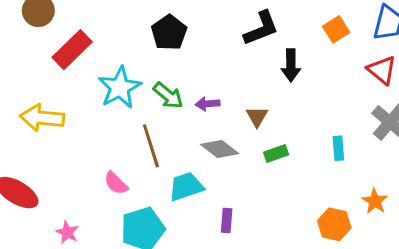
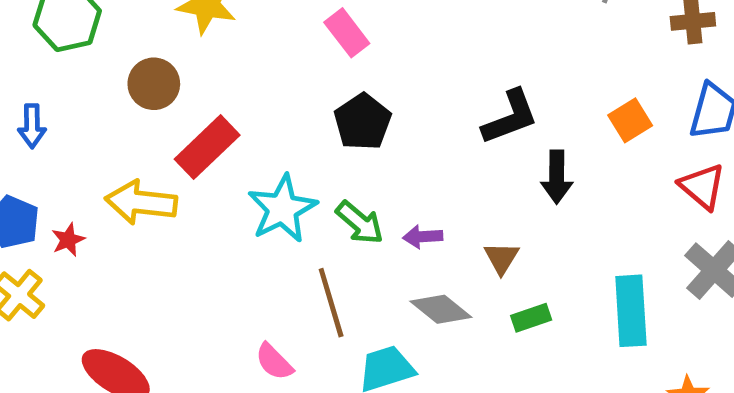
yellow arrow: (42, 118) -> (141, 202), moved
cyan rectangle: (338, 148) -> (631, 311), size x1.8

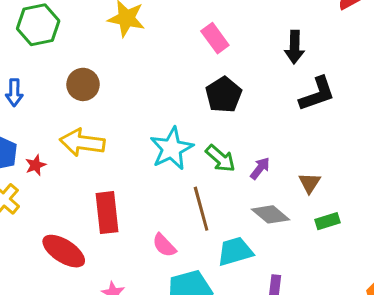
brown circle: (154, 84) -> (83, 84), moved
red rectangle: (207, 147) -> (107, 213), moved, turned -54
black arrow: (557, 177) -> (294, 47), moved
purple arrow: (423, 237) -> (260, 168), turned 130

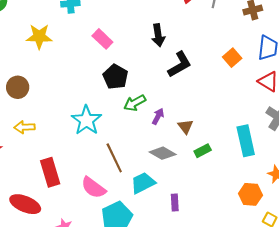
yellow arrow: (82, 143) -> (24, 127), size x0.7
green arrow: (220, 158) -> (135, 103), moved, turned 120
purple arrow: (260, 168) -> (158, 116), moved
pink semicircle: (164, 245) -> (93, 188), size x1.4

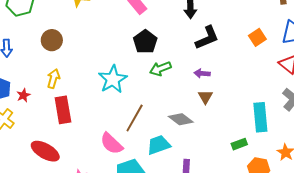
purple arrow: (158, 116) -> (202, 73), moved, turned -119
yellow arrow: (24, 127) -> (53, 79), turned 102
green rectangle: (203, 151) -> (239, 144), moved
brown line: (114, 158) -> (135, 118), turned 48
red rectangle: (50, 172) -> (63, 110), moved

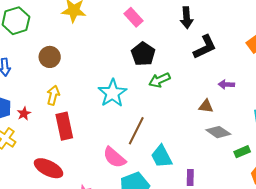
purple arrow: (202, 73) -> (226, 84), moved
brown triangle: (205, 97) -> (206, 106), turned -49
gray diamond: (181, 119) -> (218, 132), moved
cyan trapezoid: (159, 145) -> (162, 156), turned -95

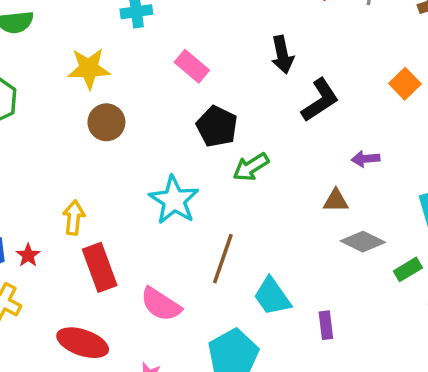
brown circle: (50, 57) -> (106, 122), moved
pink semicircle: (114, 157) -> (161, 304), moved

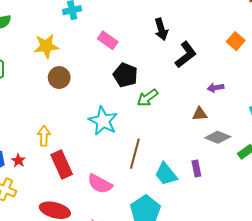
purple rectangle: (326, 325) -> (196, 169), moved

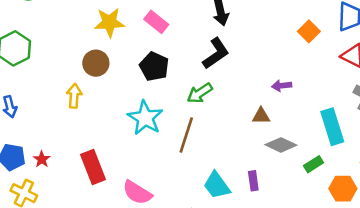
yellow star: (46, 46) -> (109, 22), moved
black L-shape: (186, 55) -> (216, 53), moved
black pentagon: (125, 75) -> (154, 66), moved
yellow arrow: (44, 136) -> (74, 96), moved
brown line: (135, 154) -> (186, 135), moved

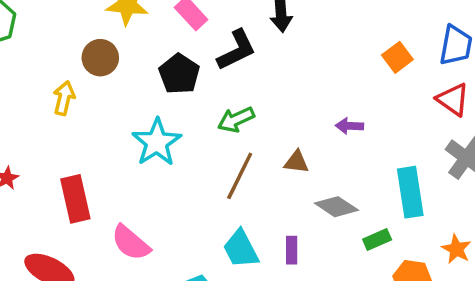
black L-shape: (216, 53) -> (237, 50), moved
brown triangle: (261, 116) -> (297, 162), moved
brown line: (186, 135) -> (240, 176), moved

